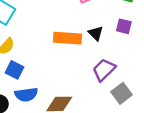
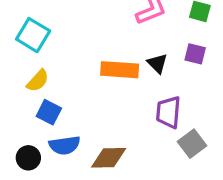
purple trapezoid: (104, 70) -> (168, 112), turned -40

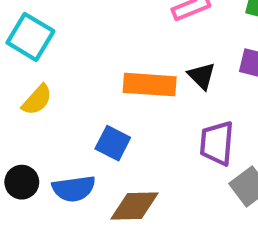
blue square: (49, 112) -> (113, 143), moved
black circle: (28, 158) -> (22, 182), moved

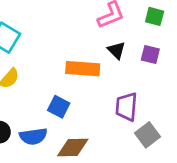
black triangle: (202, 76) -> (116, 50), moved

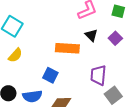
purple square: (150, 55) -> (115, 38), turned 32

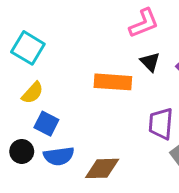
blue square: (50, 75) -> (46, 124), moved

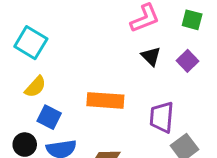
orange rectangle: (113, 82) -> (105, 100), moved

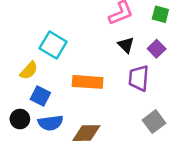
cyan square: (31, 43) -> (53, 45), moved
purple trapezoid: (162, 117) -> (139, 78), moved

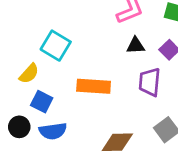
black triangle: (126, 45) -> (136, 46), turned -48
brown diamond: (86, 133) -> (117, 142), moved

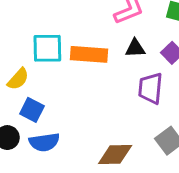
cyan square: (56, 46) -> (47, 48), turned -32
orange rectangle: (94, 86) -> (89, 54), moved

